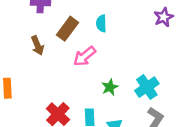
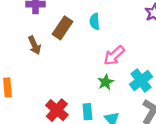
pink arrow: (85, 56) -> (114, 55), moved

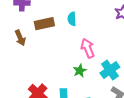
brown rectangle: (63, 28) -> (44, 24), turned 42
pink arrow: (114, 55) -> (88, 48), turned 108

